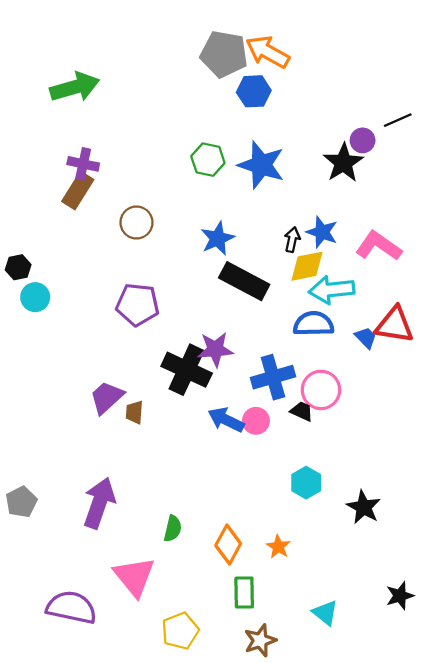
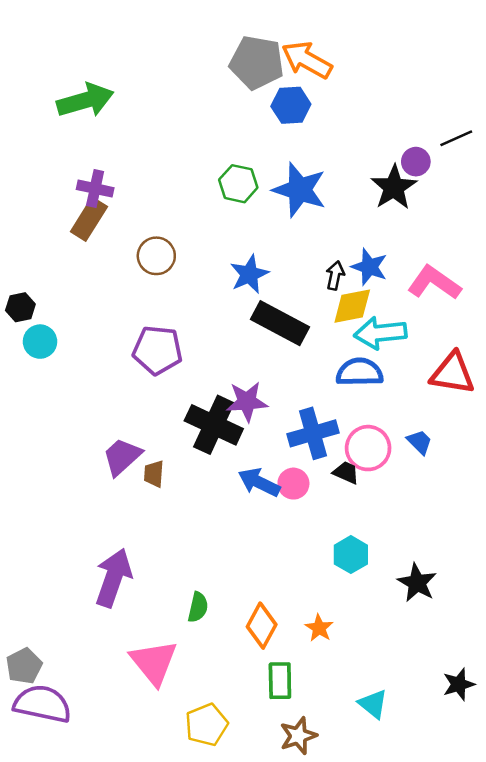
blue trapezoid: (366, 338) -> (420, 442), moved
gray pentagon: (21, 502) -> (24, 666), moved
purple semicircle: (71, 607) -> (42, 704), moved

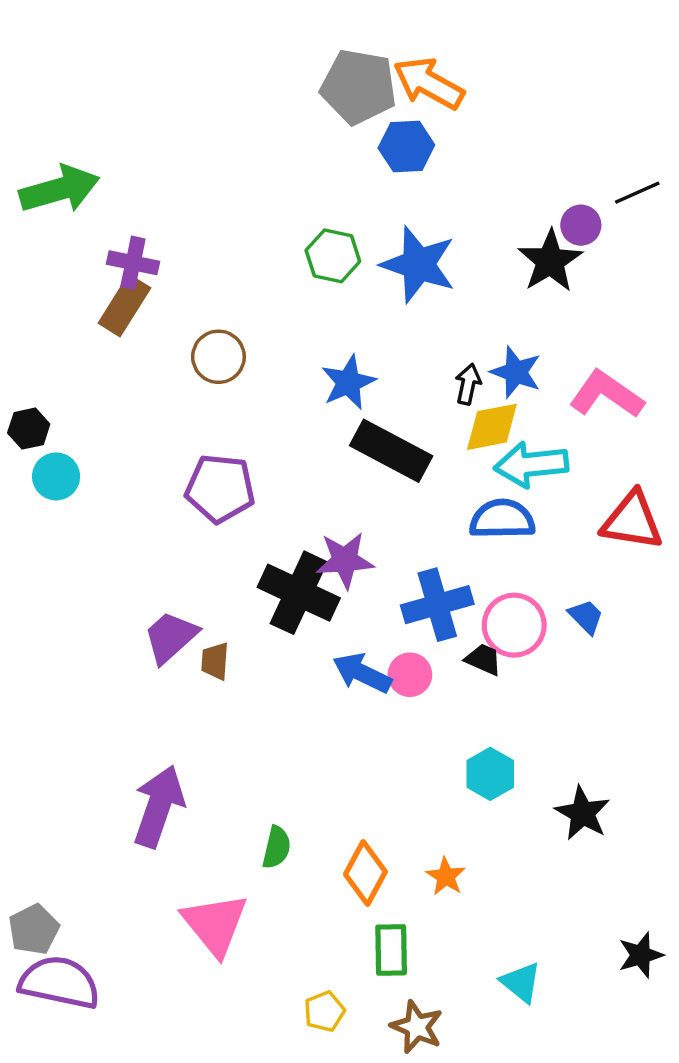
green arrow: (85, 100) -> (59, 189), moved
yellow pentagon: (206, 725) -> (324, 1011), moved, size x0.7
brown star: (298, 736) -> (417, 1027), turned -30

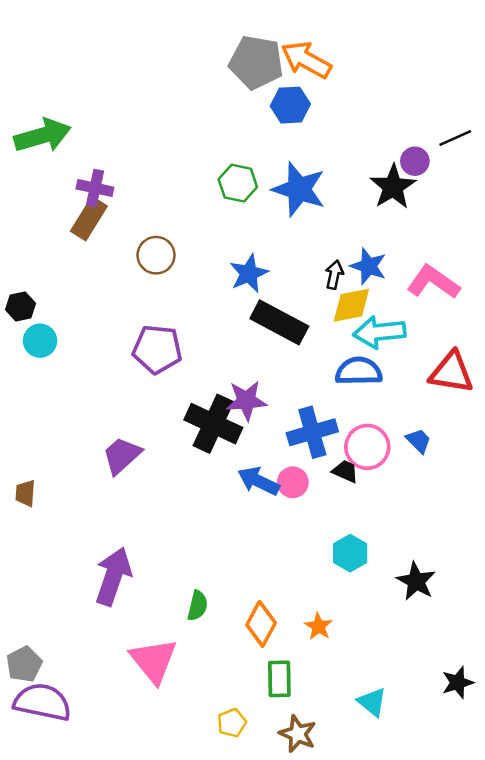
brown trapezoid: (215, 661) -> (25, 493), moved

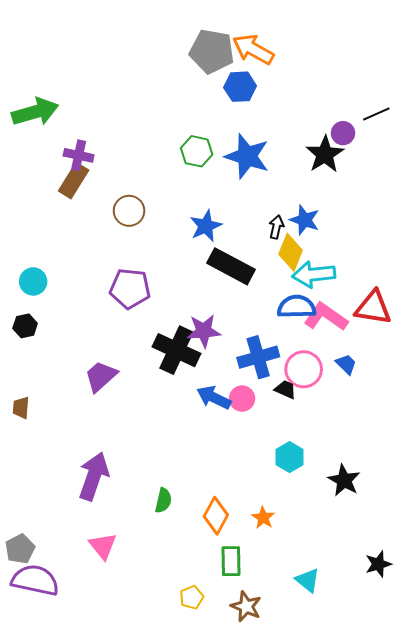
pink L-shape: (433, 282) -> (326, 317), moved
yellow diamond: (351, 305) -> (291, 252), turned -57
black hexagon: (20, 306) -> (25, 326), moved
pink triangle: (154, 661) -> (103, 546), moved, size x0.7

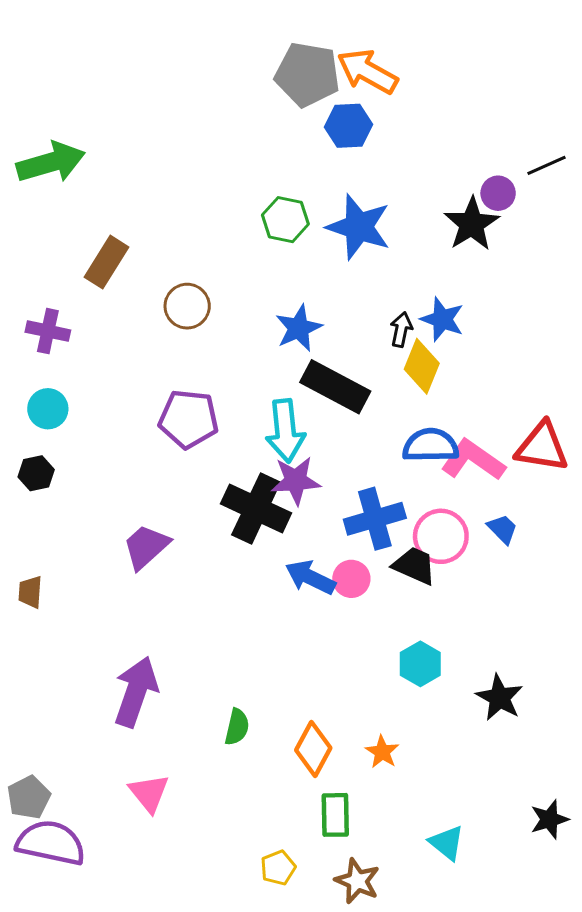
purple cross: (79, 155) -> (48, 331), moved
cyan arrow: (314, 274) -> (285, 431), moved, turned -90
black trapezoid: (285, 389) -> (414, 566), size x1.4

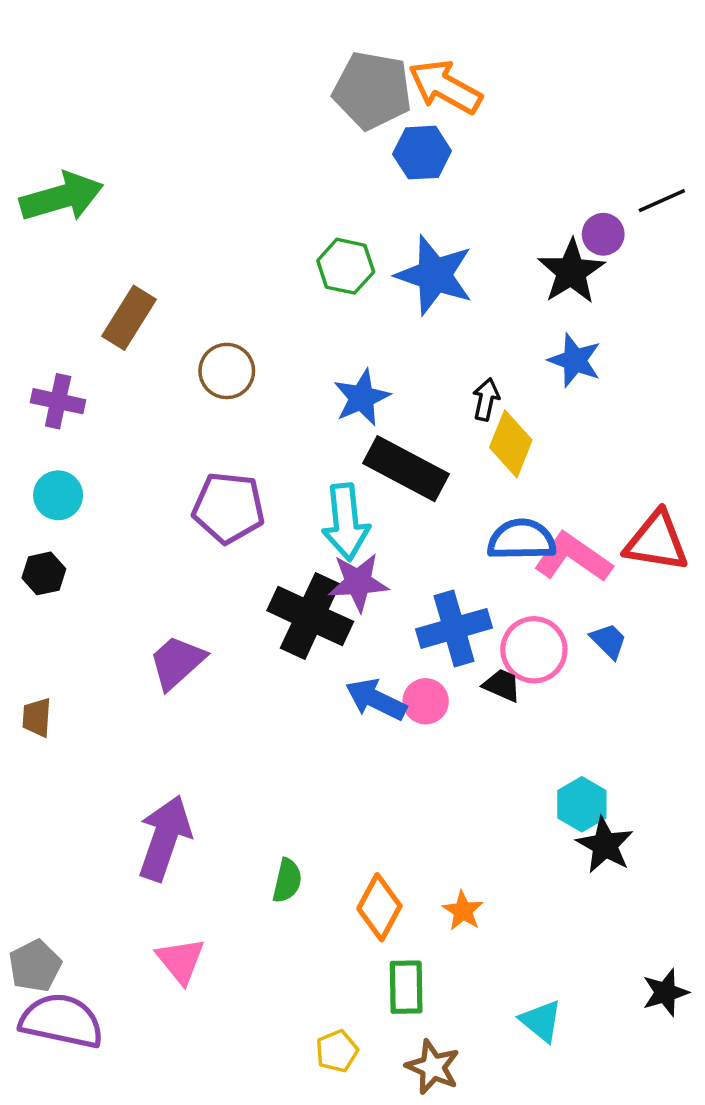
blue star: (442, 319) -> (575, 360), moved
black trapezoid: (414, 566) -> (502, 685), size x0.7
cyan hexagon: (420, 664) -> (582, 804), moved

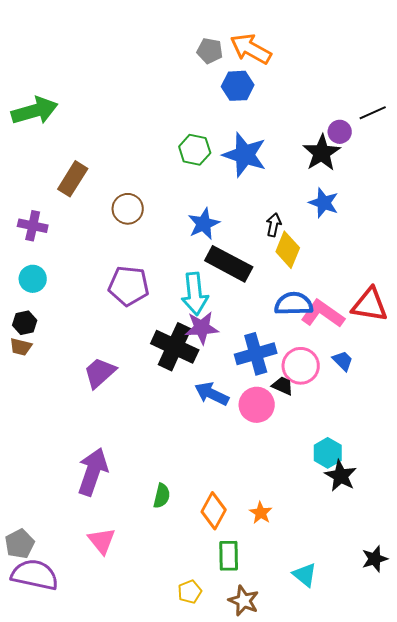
gray pentagon: (372, 90) -> (210, 51), size x0.6
pink circle: (426, 701) -> (257, 405), moved, size x1.4
brown trapezoid: (37, 717) -> (21, 347), moved, turned -80

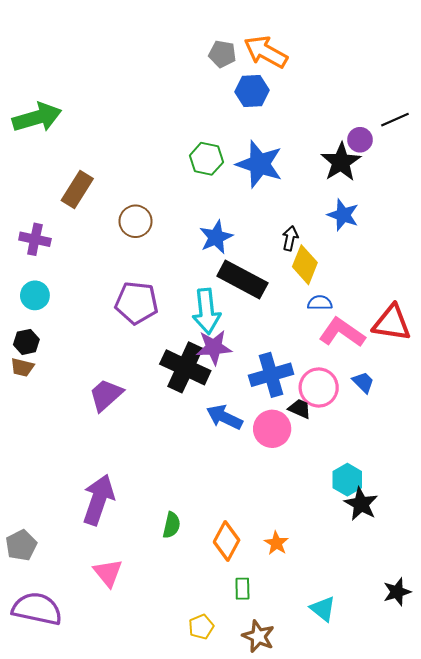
blue semicircle: (294, 304) -> (320, 303), moved, size x0.6
gray pentagon: (20, 544) -> (21, 545), moved
green rectangle: (229, 556) -> (242, 589), size x0.7

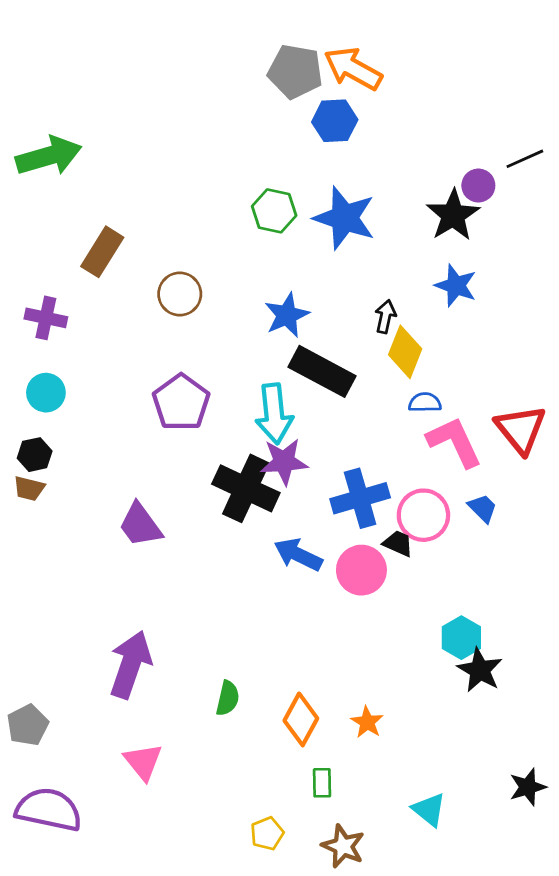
gray pentagon: (222, 54) -> (295, 71), size x1.5
purple pentagon: (137, 303) -> (181, 402), turned 30
red triangle: (392, 323) -> (521, 429), turned 42
pink L-shape: (342, 332) -> (454, 442), turned 30
purple trapezoid: (106, 395) -> (140, 525), turned -84

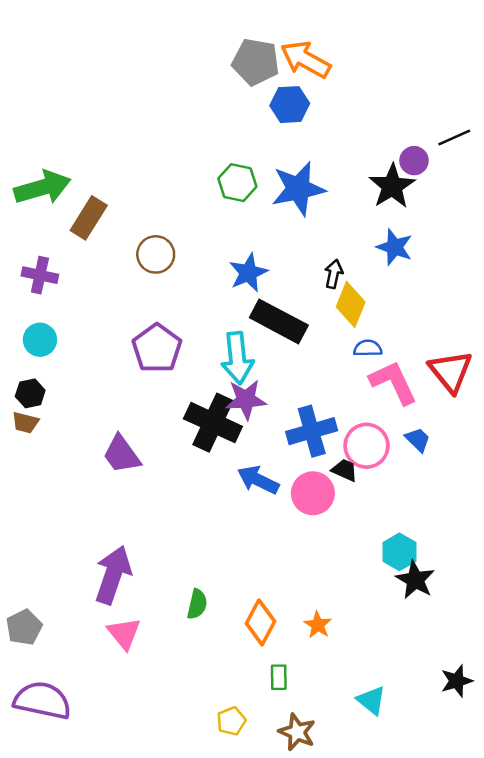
green arrow: (49, 156) -> (42, 187), moved
blue star: (345, 218) -> (298, 189), turned -30
pink triangle: (143, 762) -> (124, 633), moved

